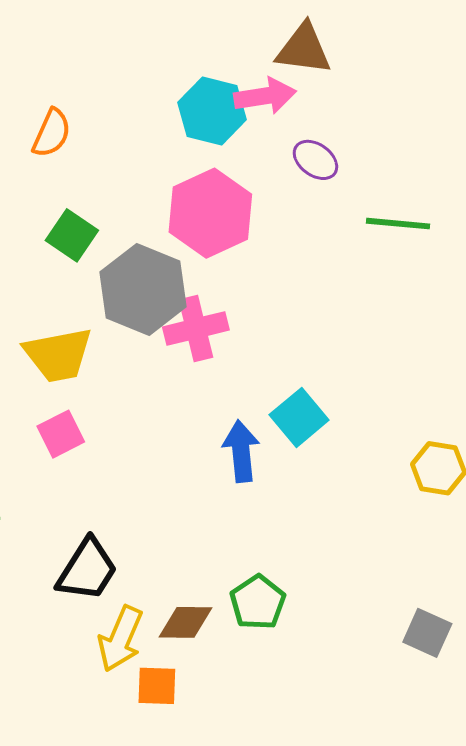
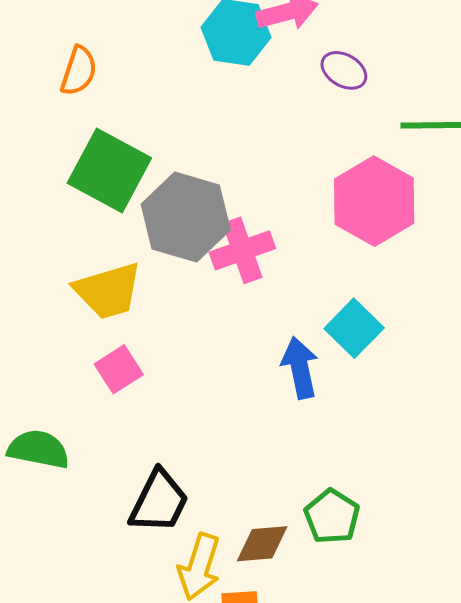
pink hexagon: (210, 213) -> (374, 201), moved
green square: (72, 235) -> (109, 171), size x1.6

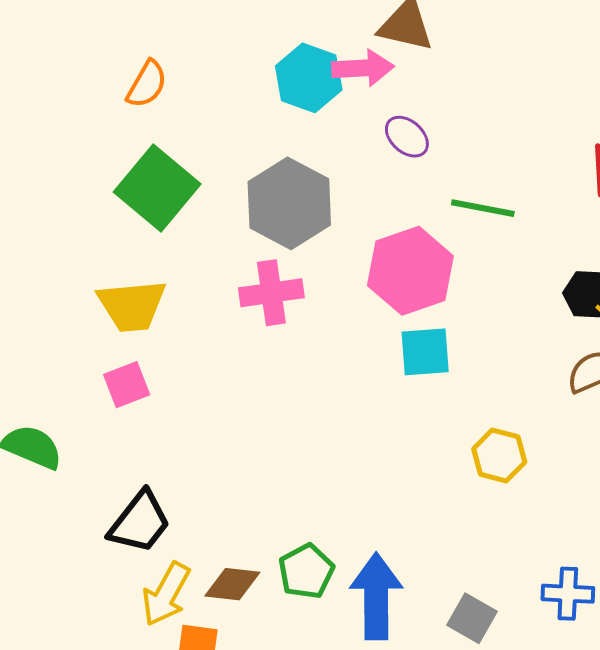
gray hexagon: (186, 217) -> (289, 203), moved
cyan square: (354, 328) -> (425, 352), moved, turned 30
blue arrow: (300, 368) -> (376, 596), moved, size x1.4

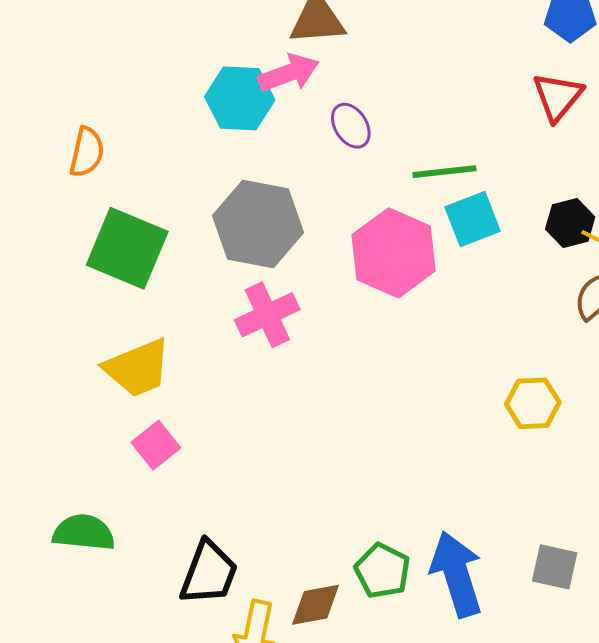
purple ellipse: (407, 137) -> (351, 126), turned 33
cyan square: (425, 352) -> (473, 219), moved

